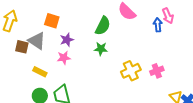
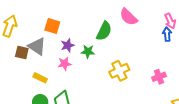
blue arrow: (158, 25) -> (167, 34), moved
green star: (101, 49) -> (88, 51), moved
yellow cross: (131, 71) -> (119, 71), moved

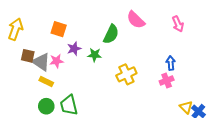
blue arrow: (167, 34) -> (171, 63), moved
gray triangle: (37, 46) -> (41, 62), moved
pink star: (65, 64) -> (57, 61), moved

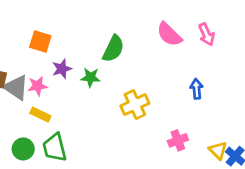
pink semicircle: (136, 20) -> (169, 34), moved
pink cross: (167, 81) -> (178, 140), moved
yellow rectangle: (46, 82) -> (40, 115), moved

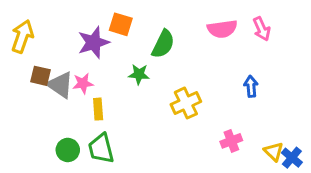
pink semicircle: (169, 34) -> (222, 29), turned -52
orange square: (40, 42) -> (121, 24), moved
purple star: (62, 69) -> (94, 42), moved, size x1.5
yellow rectangle: (40, 115) -> (98, 109), moved, turned 60

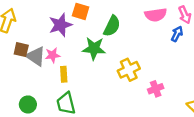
green star: (139, 74) -> (94, 48), size x1.5
blue arrow: (251, 86) -> (177, 34), moved, turned 32
pink cross: (231, 141) -> (156, 89), moved
green circle: (68, 150) -> (28, 104), moved

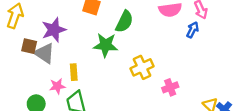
purple star: (60, 25) -> (54, 30), moved
pink star: (53, 55) -> (57, 86), moved

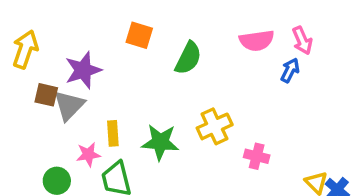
green star: (106, 45) -> (160, 142), moved
gray triangle: (44, 53) -> (69, 105), turned 40
pink cross: (170, 87) -> (257, 156), turned 35

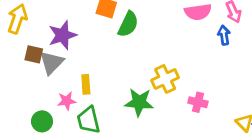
green semicircle: (188, 58) -> (128, 24), moved
blue arrow: (290, 70) -> (224, 35), turned -36
green star: (160, 142) -> (139, 102), moved

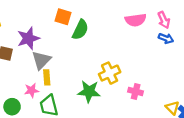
blue arrow: (224, 35) -> (166, 38), moved, turned 120
gray triangle: (52, 63) -> (41, 60), moved

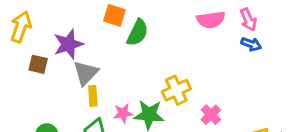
pink star: (32, 90) -> (123, 113), moved
pink cross: (136, 91) -> (211, 115), turned 32

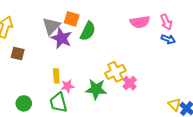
purple star: (68, 44) -> (61, 38), moved, turned -30
gray triangle: (86, 73) -> (51, 26), moved
pink star: (123, 113) -> (68, 86), moved
pink cross: (211, 115) -> (130, 83), moved

